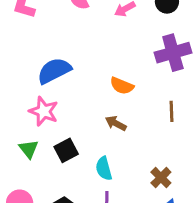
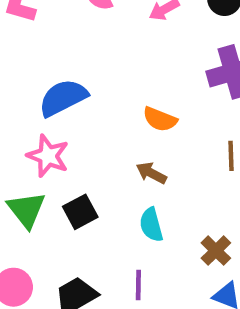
green triangle: (29, 149) -> (26, 210), size x1.4
cyan semicircle: (104, 168) -> (151, 225), moved

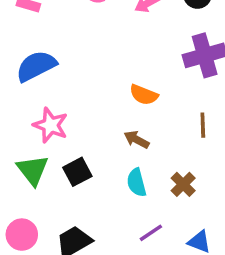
blue semicircle: (63, 98) -> (36, 66), moved
brown cross: (216, 251) -> (183, 184), moved
purple line: (138, 285) -> (151, 233), moved, turned 55

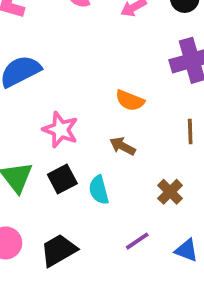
pink star: (50, 125) -> (60, 130), moved
cyan semicircle: (137, 183) -> (99, 190), moved

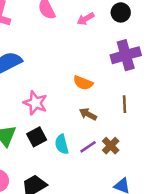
brown arrow: (123, 146) -> (88, 114), moved
purple line: (137, 241) -> (88, 147), moved

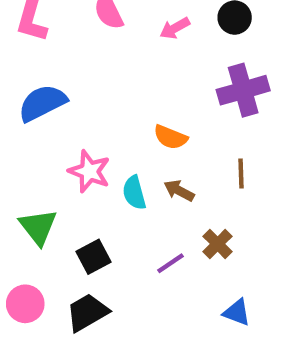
black square: (37, 137) -> (94, 257), moved
cyan semicircle: (62, 144) -> (134, 193), moved
purple line: (88, 147) -> (171, 263), moved

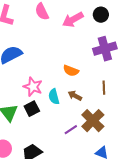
pink arrow: (175, 28) -> (73, 20), size x1.5
brown cross: (218, 244) -> (93, 121), size x1.6
black square: (94, 257) -> (32, 109), moved

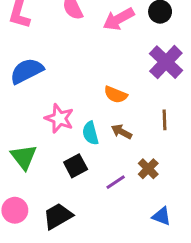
purple cross: (105, 49) -> (166, 62), turned -30
black square: (32, 109) -> (76, 166), moved
brown cross: (93, 121) -> (148, 169), size x0.6

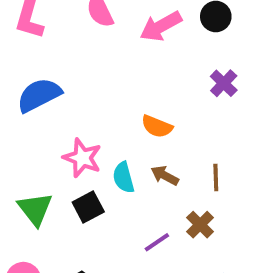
purple cross: (166, 62) -> (224, 83), size x0.6
brown line: (164, 120) -> (216, 177), moved
black square: (76, 166) -> (88, 207), moved

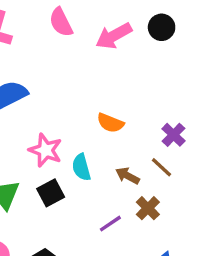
purple cross: (224, 83) -> (174, 135), moved
brown arrow: (165, 176) -> (127, 176), moved
brown line: (216, 177) -> (162, 167), turned -45

